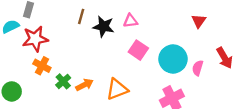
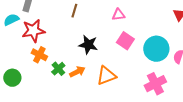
black star: (104, 27) -> (88, 45), moved

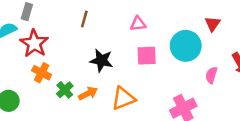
red star: (33, 31) -> (34, 43), turned -30
pink square: (125, 41) -> (147, 56), turned -36
cyan circle: (156, 49) -> (186, 46), moved

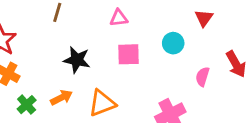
cyan circle: (186, 46) -> (173, 43), size x0.6
green cross: (65, 90) -> (27, 105), moved

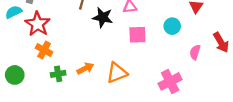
black star: (77, 60) -> (103, 17), moved
green cross: (27, 105) -> (58, 74), turned 32

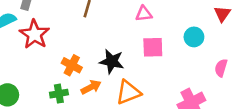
black star: (103, 17) -> (112, 61), moved
orange cross: (44, 50) -> (72, 65), moved

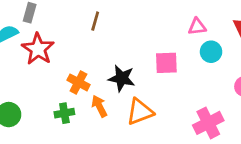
pink triangle: (144, 14) -> (197, 27), moved
orange arrow: (91, 87) -> (99, 106), turned -90

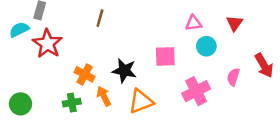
pink cross: (208, 123) -> (196, 91), moved

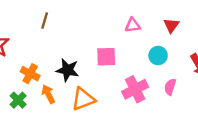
cyan circle: (206, 46) -> (158, 56), moved
pink semicircle: (233, 77) -> (170, 87), moved
green cross: (72, 103) -> (18, 100), turned -35

